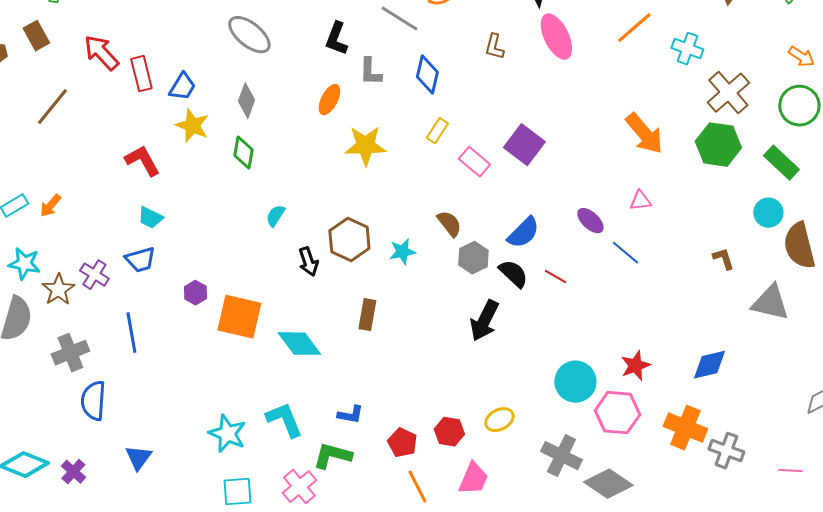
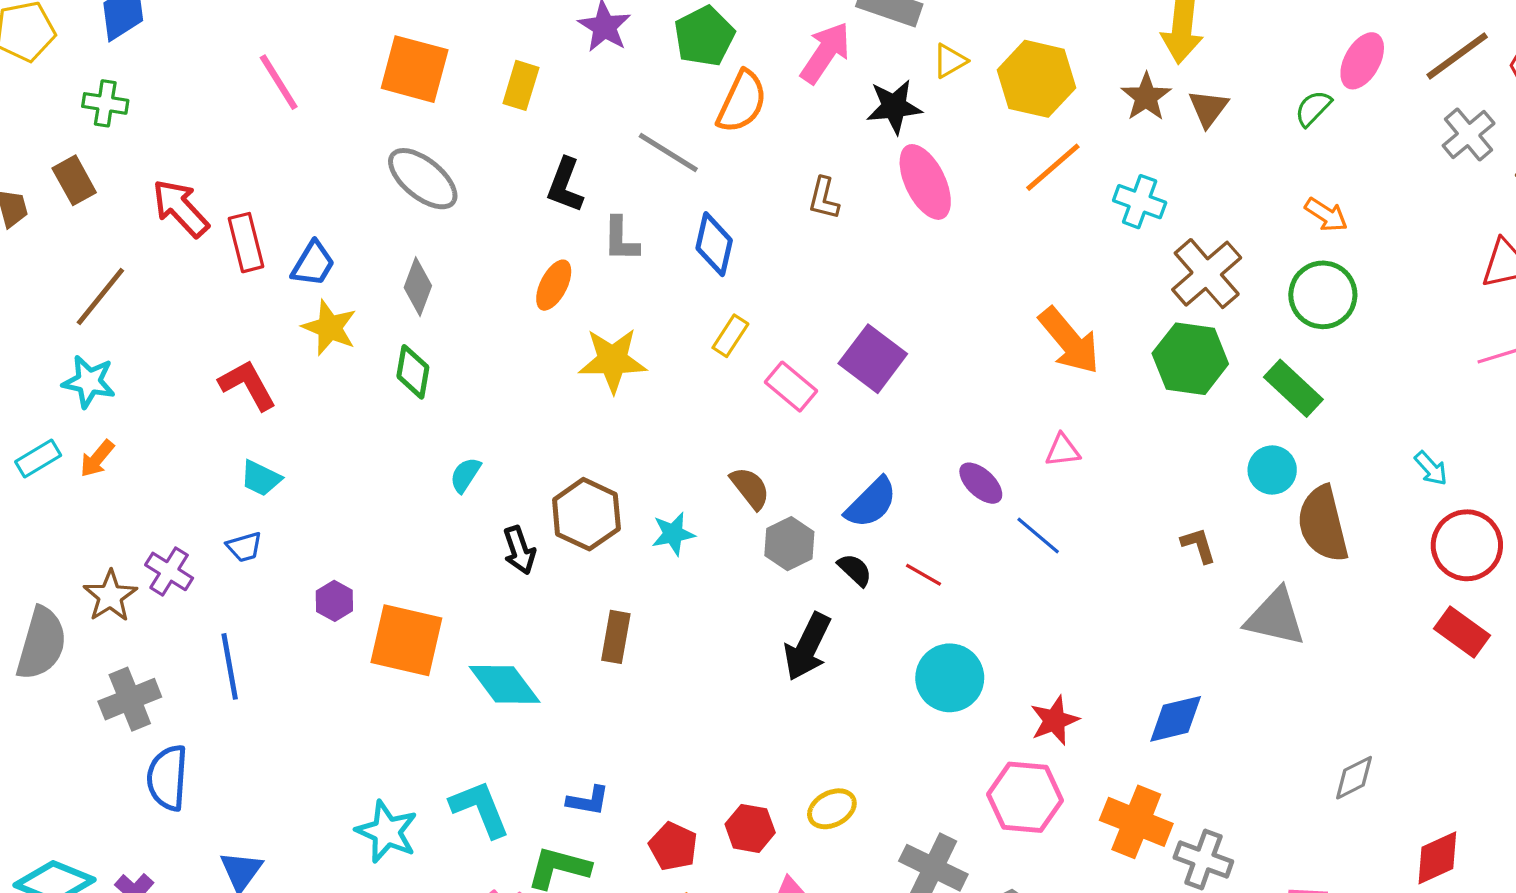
blue trapezoid: (140, 260) -> (244, 547), size x0.7
cyan star: (24, 264) -> (89, 382), moved
black semicircle: (513, 274) -> (855, 570), size x0.7
cyan circle: (575, 382) -> (950, 678), moved

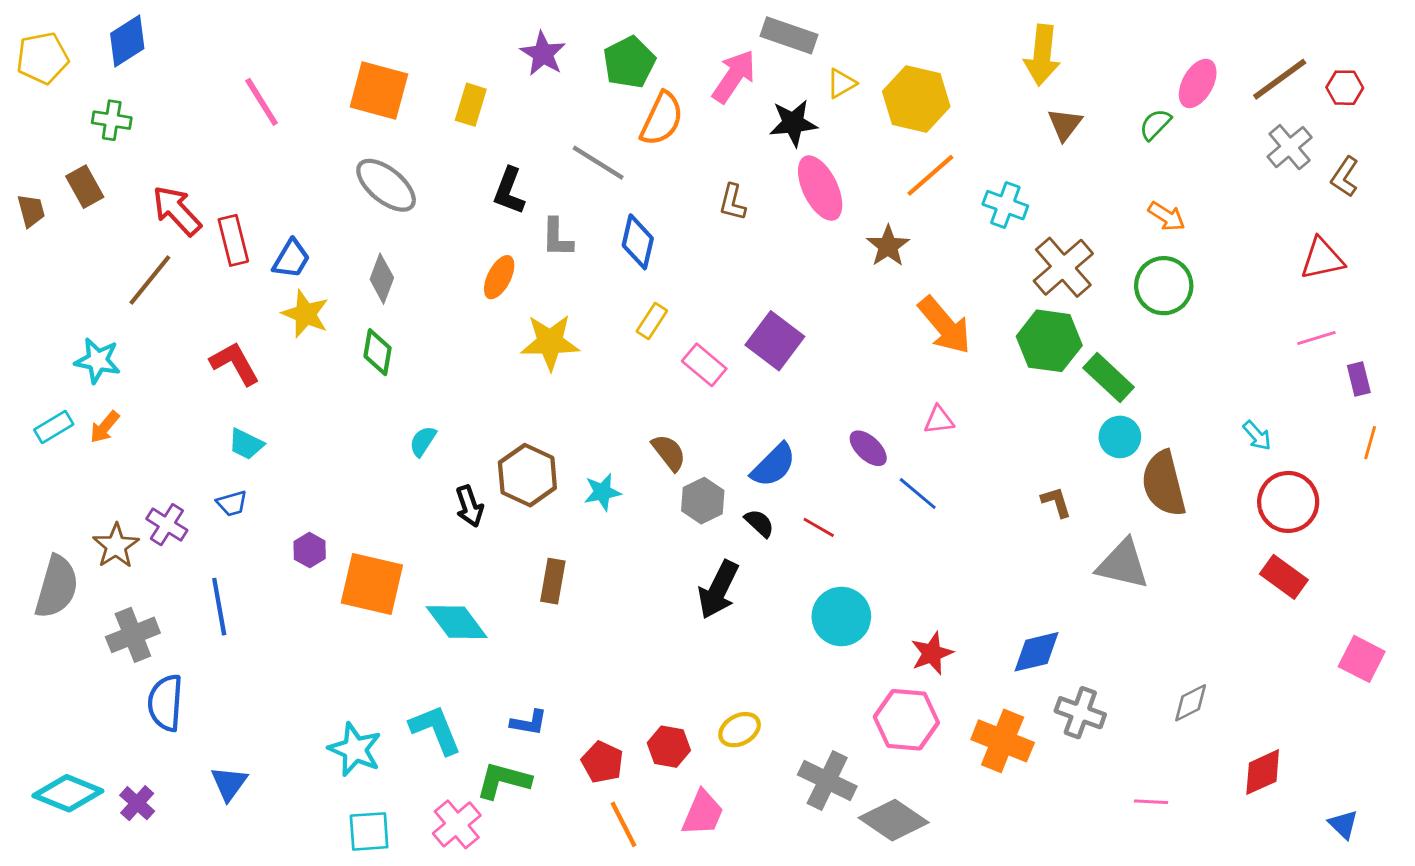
brown star: (1146, 97) -> (888, 246), moved
brown line: (100, 297) -> (150, 280), moved
green rectangle: (1293, 388) -> (1109, 378), moved
gray cross: (1203, 860) -> (1080, 713), moved

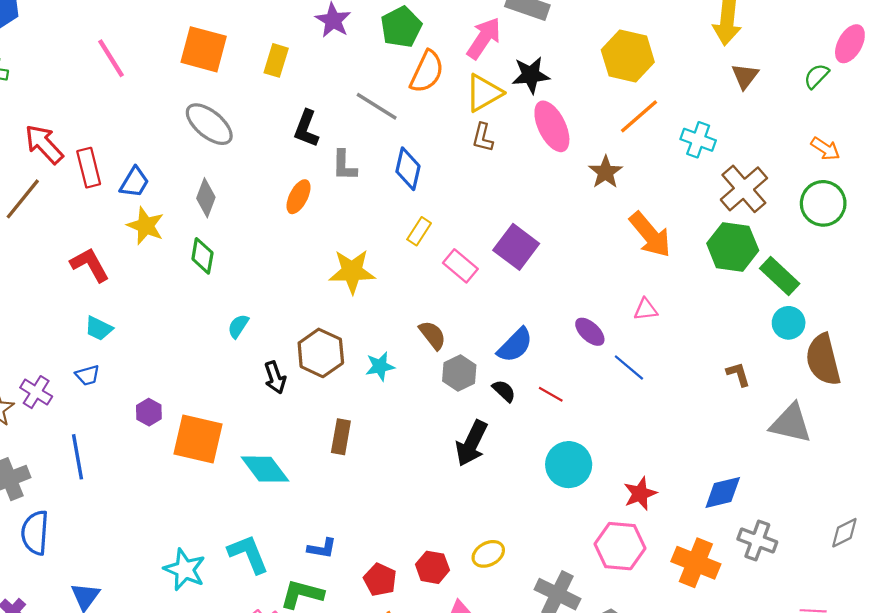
yellow triangle: (841, 83) -> (484, 93), moved, size x1.6
yellow star: (550, 342) -> (352, 271), moved

